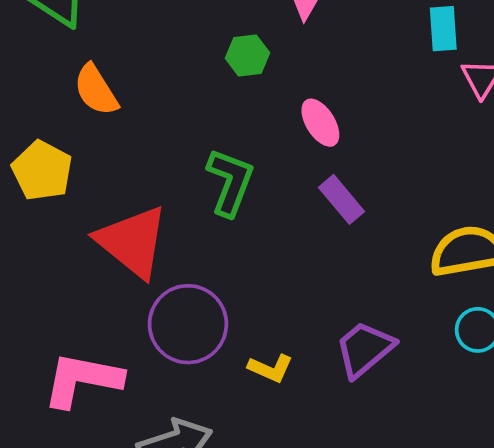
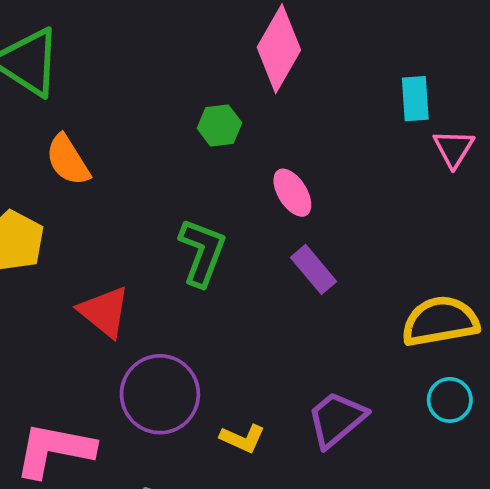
red triangle: (132, 242) -> (104, 312), size x0.7

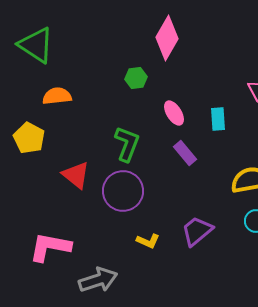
cyan rectangle: (415, 99) -> (218, 119), moved
orange semicircle: (68, 160) -> (57, 96), turned 116
purple circle: (160, 394) -> (123, 191), moved

